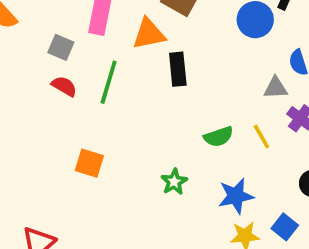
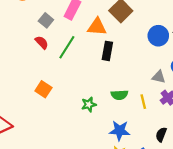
green star: (174, 182) -> (89, 104), moved

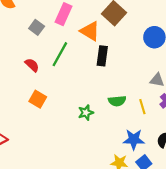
orange triangle: (97, 27) -> (90, 31), turned 30
red semicircle: (42, 42) -> (32, 65), moved
blue star: (120, 131) -> (134, 139), moved

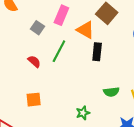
orange square: (38, 99) -> (34, 100), moved, turned -35
green star: (86, 113) -> (83, 113), moved

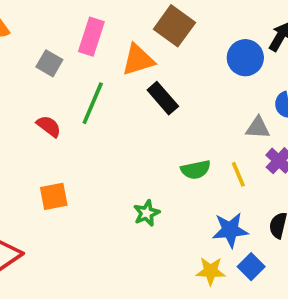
orange triangle: (85, 30) -> (138, 60), turned -42
black rectangle: (97, 52) -> (163, 98), turned -42

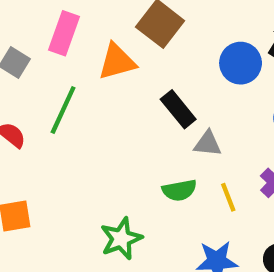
black rectangle: (163, 98) -> (178, 109), moved
gray triangle: (258, 128) -> (208, 144), moved
green star: (147, 213) -> (121, 239), size x1.4

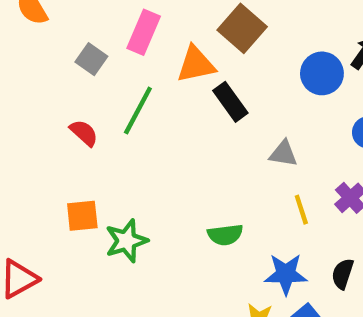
black rectangle: (178, 109) -> (230, 102), moved
green semicircle: (179, 190) -> (225, 235), moved
green star: (121, 239) -> (126, 241), moved

